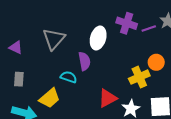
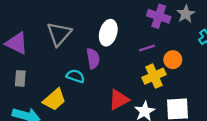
purple cross: (127, 23) -> (159, 16), moved
purple line: (149, 28) -> (147, 48), moved
purple triangle: (16, 47) -> (17, 43), size x1.5

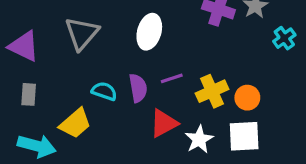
purple line: (147, 48) -> (172, 78), moved
purple semicircle: (93, 58) -> (138, 88), moved
orange circle: (173, 60) -> (247, 98), moved

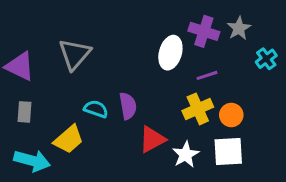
white ellipse: (149, 32) -> (170, 53), moved
purple line: (172, 78) -> (207, 75), moved

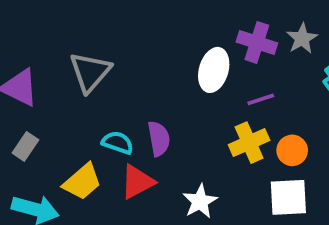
gray rectangle: (24, 112) -> (25, 146), turned 30
red triangle: (152, 139) -> (137, 182), moved
white star: (186, 155) -> (200, 201), moved

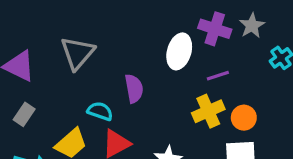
purple semicircle: (159, 139) -> (134, 89), moved

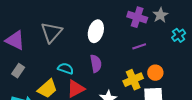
white ellipse: (179, 51) -> (96, 31), moved
purple semicircle: (134, 89) -> (96, 64), moved
yellow cross: (208, 111) -> (133, 80), moved

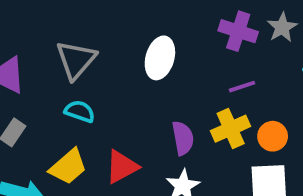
purple semicircle: (96, 64) -> (183, 138), moved
cyan semicircle: (66, 69) -> (80, 111), moved
yellow cross: (133, 80) -> (231, 129), moved

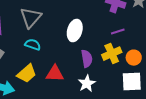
white ellipse: (160, 58) -> (75, 31), moved
red triangle: (122, 167) -> (55, 74), turned 30

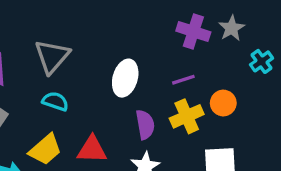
purple line: (118, 32) -> (183, 80), moved
orange circle: (134, 58) -> (223, 103), moved

